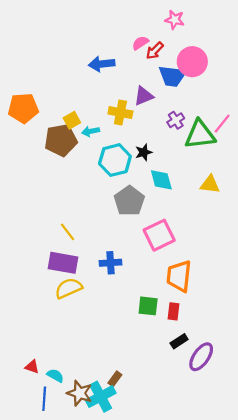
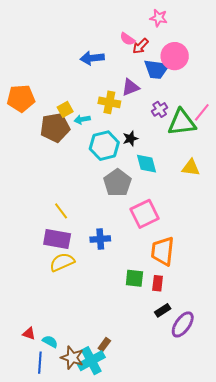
pink semicircle: (140, 43) -> (127, 39), turned -112

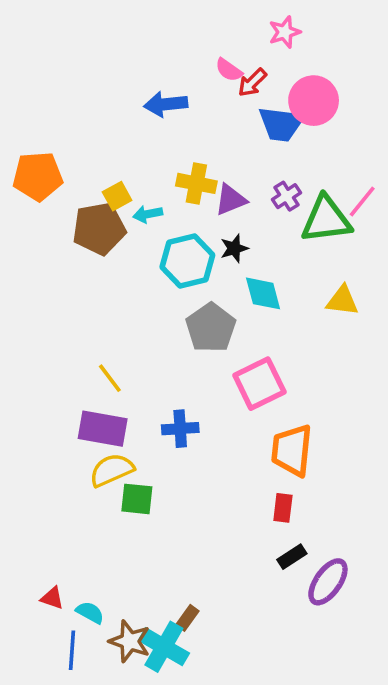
pink star: (159, 18) -> (285, 32), turned -30
purple triangle: (130, 87) -> (231, 200), moved
green square: (134, 278) -> (137, 499), moved
cyan cross: (91, 361) -> (164, 647), turned -32

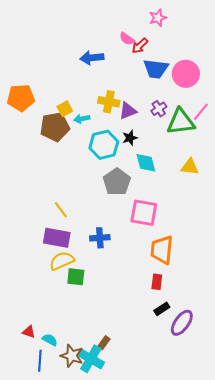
pink circle: (314, 101) -> (186, 74), moved
pink square: (259, 384) -> (144, 213), turned 36

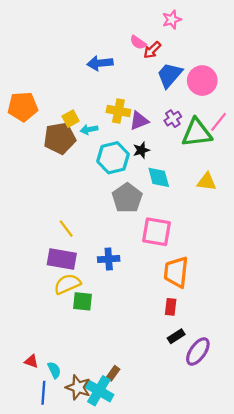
blue trapezoid: (156, 69) -> (170, 75), turned 124
cyan semicircle: (50, 340) -> (54, 370), turned 35

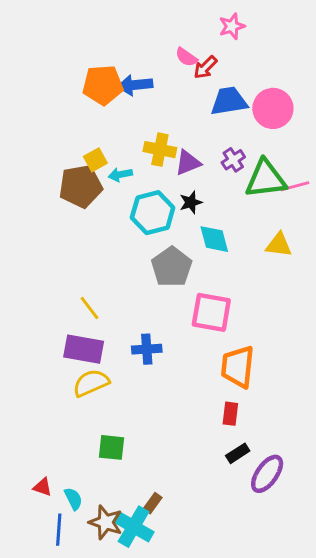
blue trapezoid: (170, 75) -> (229, 101), turned 40
orange pentagon: (23, 107) -> (103, 85), moved
pink line: (219, 122) -> (295, 186), moved, turned 36
green square: (83, 301) -> (112, 447), moved

